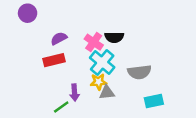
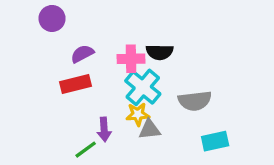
purple circle: (28, 13) -> (52, 18), moved
pink cross: (94, 42) -> (131, 59), turned -36

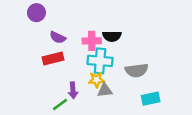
purple semicircle: (82, 54) -> (58, 37), turned -126
cyan cross: (143, 87) -> (100, 61), turned -35

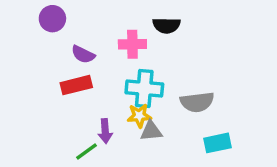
black semicircle: (112, 36) -> (166, 25), moved
pink cross: (92, 41) -> (132, 44), moved

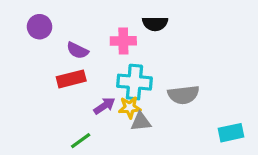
purple circle: (52, 19) -> (39, 27), moved
purple arrow: (105, 131) -> (104, 106), moved, turned -120
cyan rectangle: (218, 143) -> (231, 133), moved

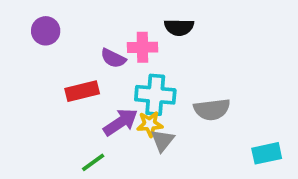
purple semicircle: (77, 50) -> (113, 58), moved
purple arrow: (104, 106) -> (121, 122), size x1.4
gray triangle: (141, 122) -> (163, 140), turned -45

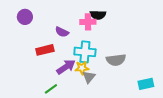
pink cross: (142, 47) -> (88, 22), moved

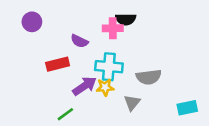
gray triangle: (89, 77) -> (132, 103), moved

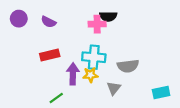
purple circle: (32, 22) -> (19, 19), moved
purple semicircle: (79, 41) -> (49, 22), moved
purple arrow: (85, 86) -> (73, 74), turned -55

